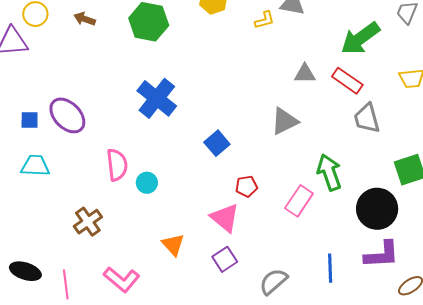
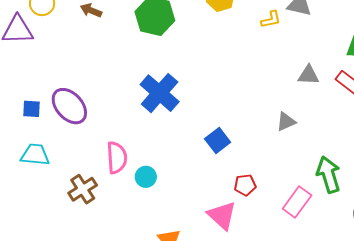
gray triangle: (284, 121) -> (286, 122), size x0.7
brown cross: (88, 222) -> (83, 189), moved

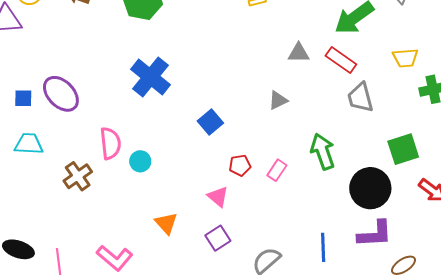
pink rectangle: (297, 202) -> (277, 170), moved, size x0.7
pink triangle: (222, 215) -> (218, 197), size x0.7

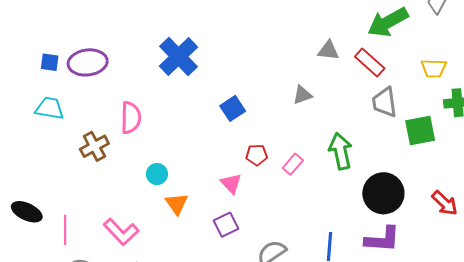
purple ellipse: (61, 94) -> (88, 62), turned -60
green square: (403, 149) -> (420, 131), moved
cyan circle: (140, 161) -> (157, 174), moved

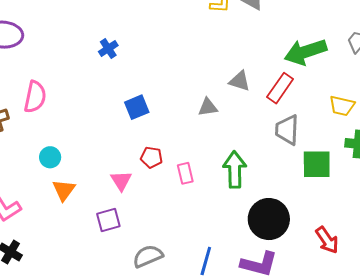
gray triangle: (328, 50) -> (240, 81), moved
blue cross: (179, 57) -> (108, 49), moved, size x0.5
red rectangle: (370, 63) -> (280, 88), turned 72
pink rectangle: (293, 164) -> (185, 173), turned -65

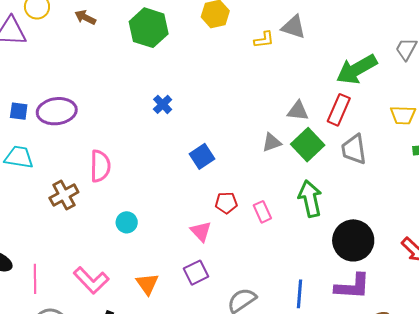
green square: (317, 164) -> (308, 145), moved, turned -32
orange triangle: (64, 190) -> (147, 284), moved

